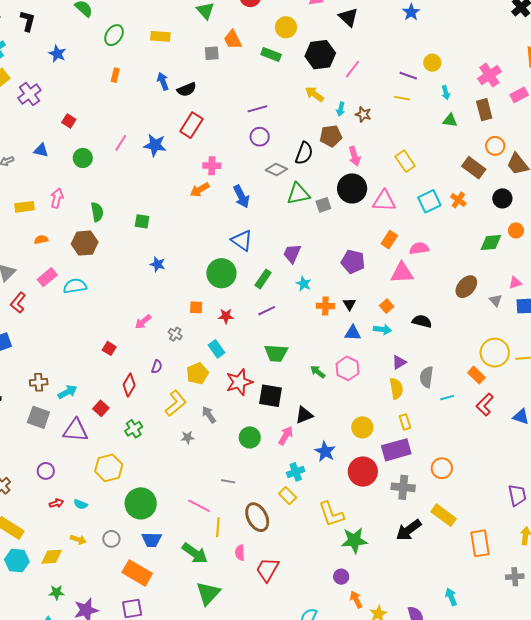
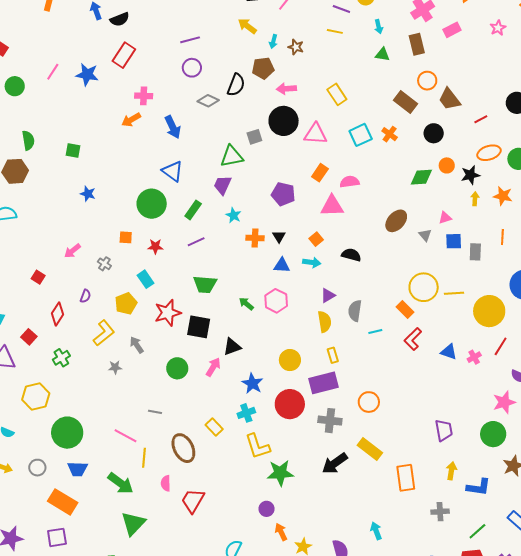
pink arrow: (355, 156) -> (286, 89), turned 102
green triangle: (298, 194) -> (232, 156), moved
cyan cross: (296, 472) -> (246, 413), moved

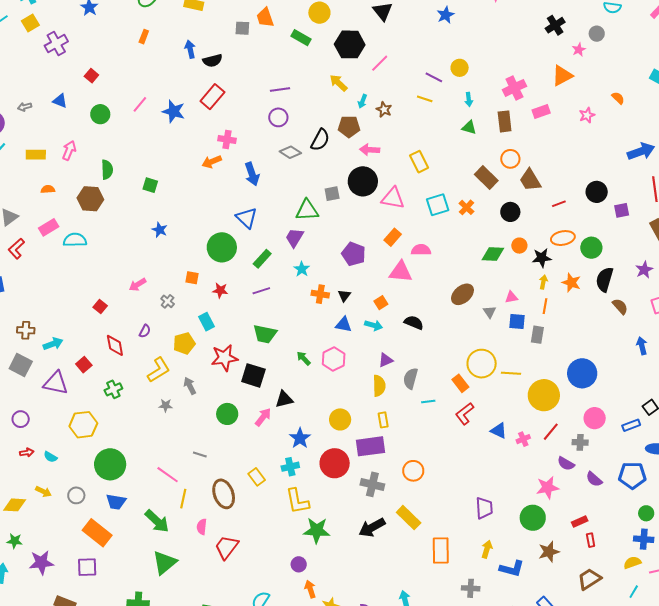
orange line: (502, 237) -> (545, 306), moved
red diamond: (57, 314) -> (115, 345), turned -50

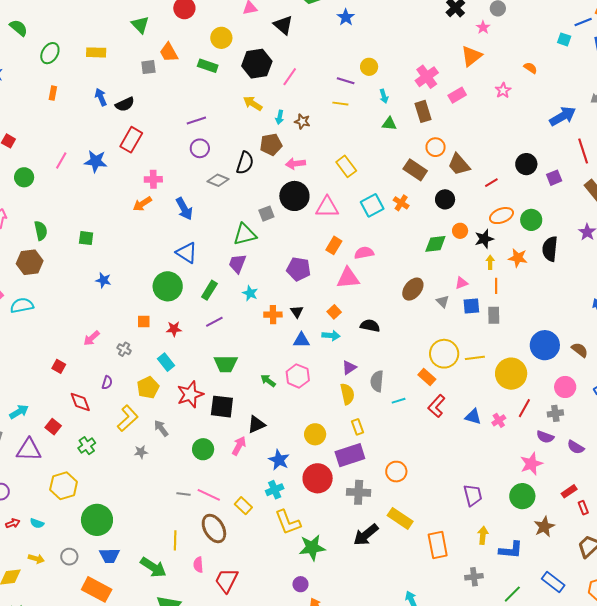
brown semicircle: (620, 306) -> (580, 350), moved
pink line: (168, 475) -> (209, 495), moved

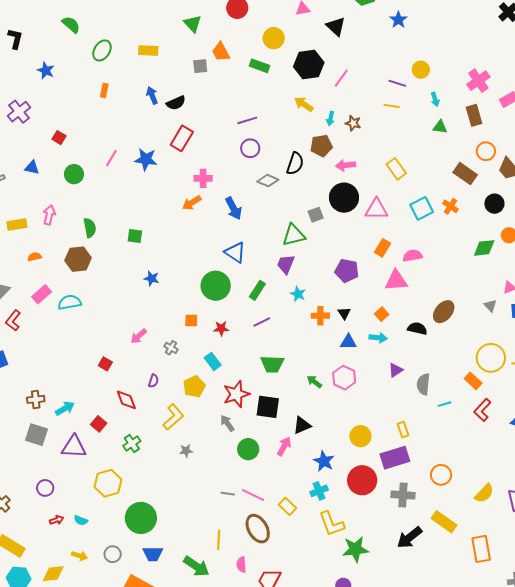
brown ellipse: (413, 289) -> (444, 312), moved
yellow semicircle: (347, 394) -> (484, 493), moved, turned 55
gray arrow: (161, 428) -> (227, 423), moved

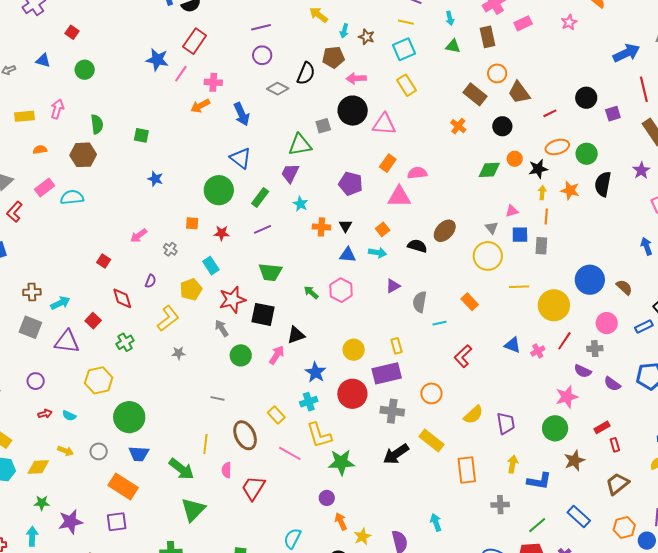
pink line: (111, 158) -> (181, 74), moved
cyan square: (422, 208) -> (404, 49), moved
yellow circle: (491, 358) -> (488, 256), moved
red L-shape: (482, 410) -> (463, 356), moved
pink line: (253, 495) -> (290, 453), moved

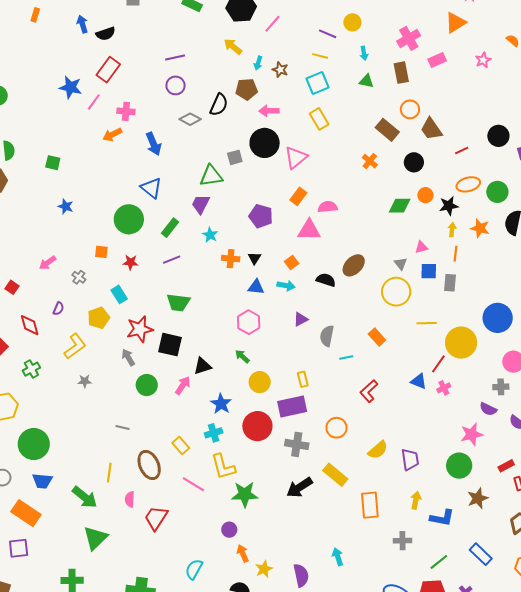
pink triangle: (384, 124) -> (296, 157), turned -45
green arrow: (311, 292) -> (242, 356), moved
red line: (564, 341) -> (438, 364), moved

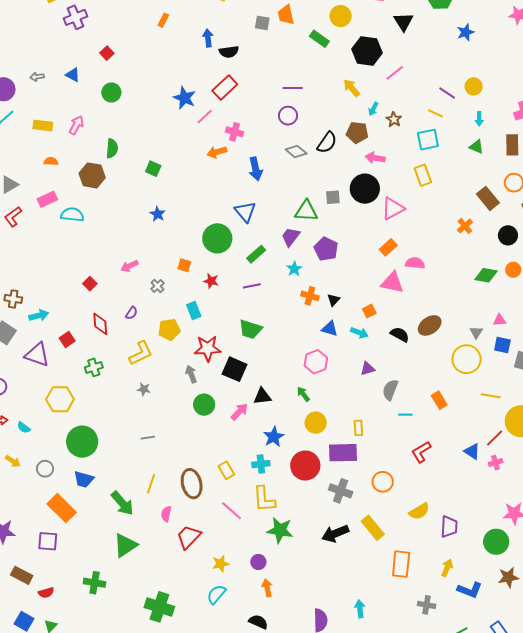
purple pentagon: (261, 216) -> (326, 249), moved
gray line: (122, 427) -> (148, 438), moved, turned -32
yellow star: (264, 569) -> (221, 564), moved

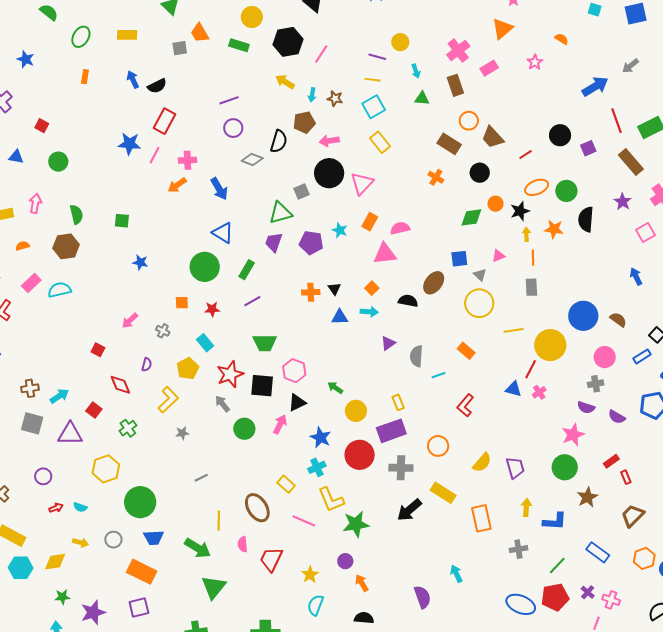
cyan star: (294, 269) -> (340, 230), moved
blue square: (502, 345) -> (459, 259), moved
pink hexagon: (316, 362) -> (294, 371), moved

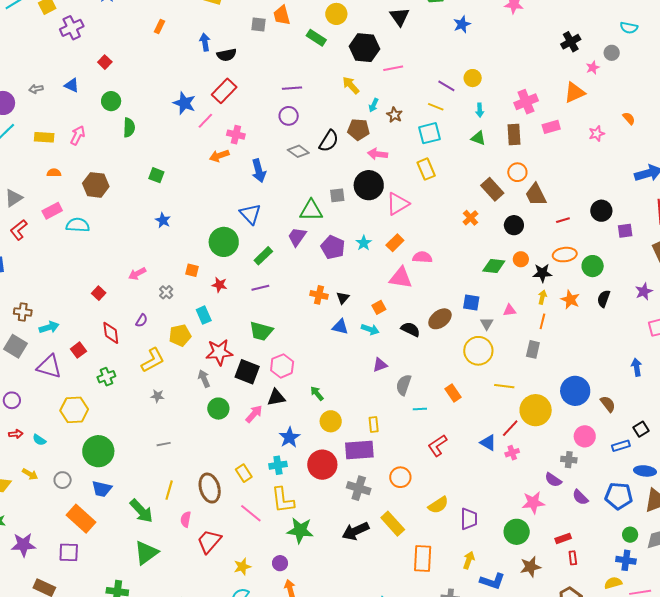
pink line: (321, 54) -> (393, 68), turned 30
green semicircle: (76, 214) -> (129, 128), moved
black semicircle: (586, 219) -> (604, 299), size x0.7

